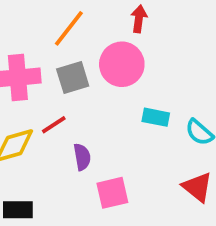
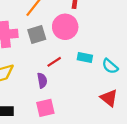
red line: (54, 125) -> (54, 62), moved
pink square: (112, 193) -> (45, 108), moved

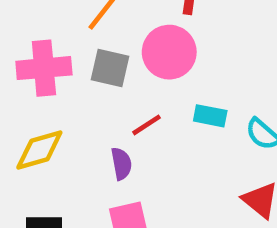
gray square: (37, 34) -> (110, 68), turned 30

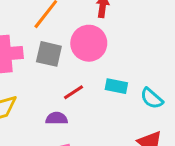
purple semicircle: (121, 164) -> (57, 118), turned -80

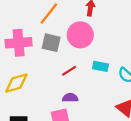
purple semicircle: (57, 118) -> (70, 98), moved

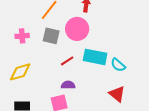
pink cross: (19, 43) -> (22, 36), size x0.6
cyan rectangle: (100, 66) -> (95, 57), size x1.6

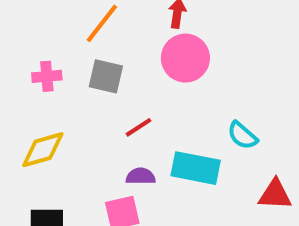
pink circle: (77, 29) -> (185, 58), moved
cyan rectangle: (95, 57) -> (196, 168), moved
red triangle: (117, 94) -> (275, 195), moved, turned -36

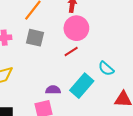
red line: (139, 127) -> (71, 52), moved
cyan rectangle: (196, 168) -> (82, 86), turned -60

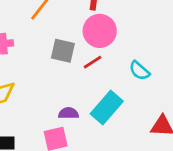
gray square: (35, 38) -> (63, 51), moved
cyan semicircle: (106, 69) -> (139, 71), moved

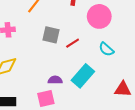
pink circle: (100, 31) -> (99, 16), moved

